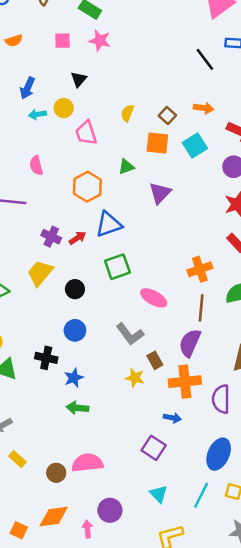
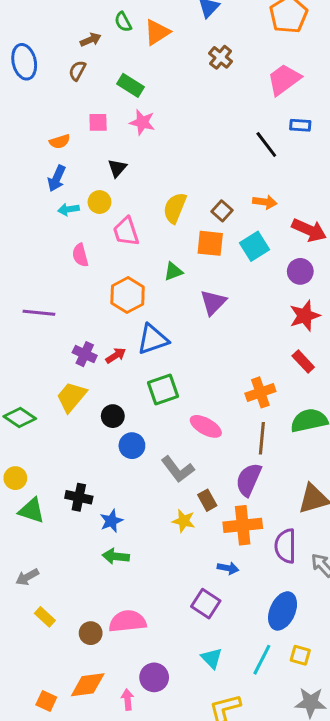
orange semicircle: (14, 41) -> (60, 141), moved
yellow semicircle: (127, 113) -> (175, 208), size x1.5
pink semicircle: (36, 165) -> (80, 255), moved
blue circle: (75, 330) -> (132, 446), moved

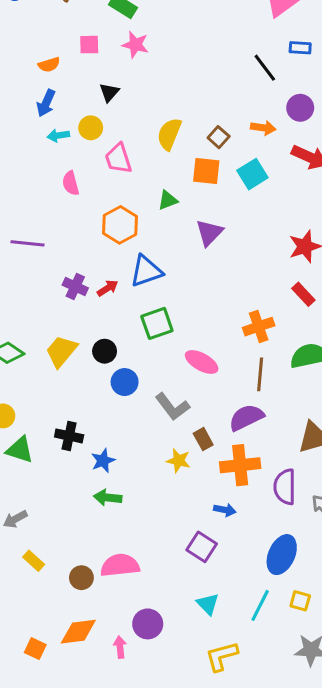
purple circle: (300, 271) -> (300, 108), moved
yellow trapezoid: (71, 397) -> (61, 351), moved
purple semicircle: (249, 480) -> (246, 417), turned 40

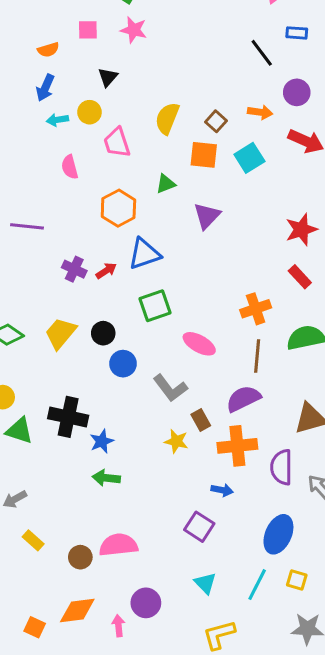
black cross: (69, 436) -> (68, 417), size x1.4

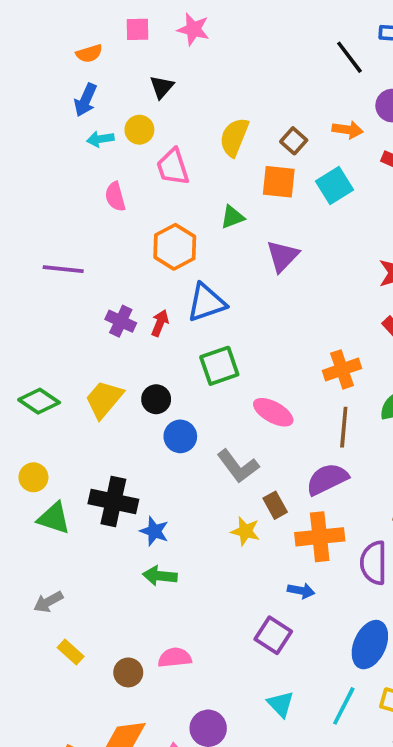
red arrow: (106, 271) -> (160, 323), turned -35
blue star: (102, 441) -> (154, 531), turned -30
pink semicircle: (118, 545) -> (175, 658), size x0.7

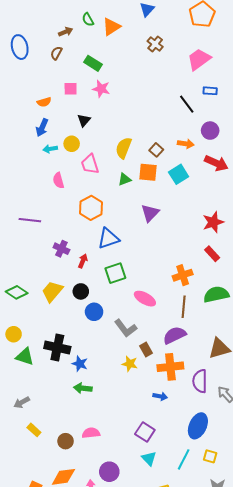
green triangle: (232, 217) -> (125, 179), moved
red arrow: (160, 323) -> (83, 261), moved
purple square: (273, 635) -> (145, 432), moved

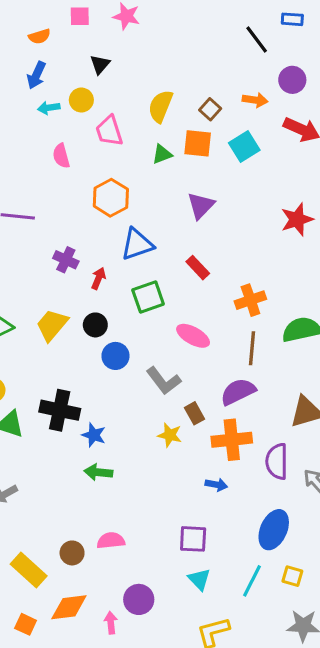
red rectangle: (212, 254) -> (198, 268), moved
yellow rectangle: (34, 430) -> (29, 570), moved, size x1.6
purple square: (145, 432) -> (193, 539), turned -30

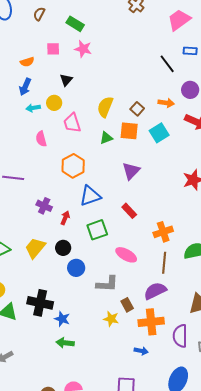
gray L-shape: (164, 381) -> (107, 284), turned -50

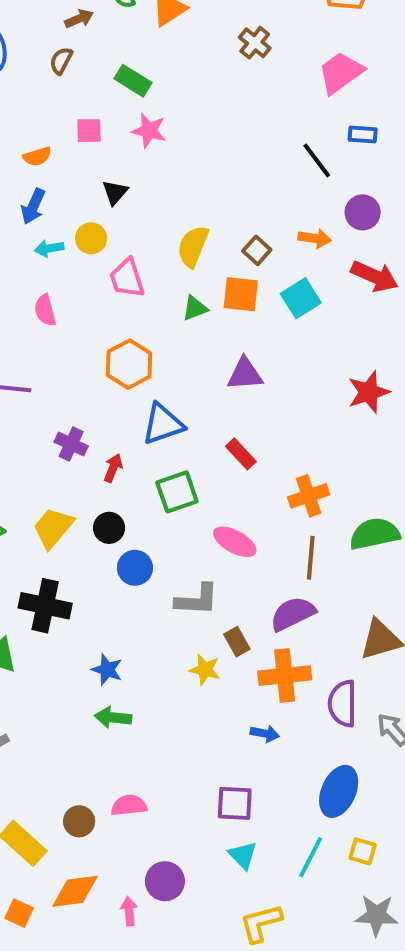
pink semicircle: (41, 139) -> (45, 310), moved
purple triangle: (131, 171) -> (245, 374), turned 42
black cross: (40, 303) -> (45, 606), moved

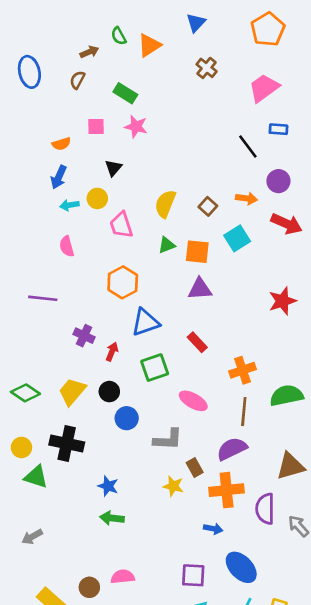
orange square: (241, 294) -> (197, 252), moved
blue ellipse: (339, 791) -> (241, 567), moved, turned -68

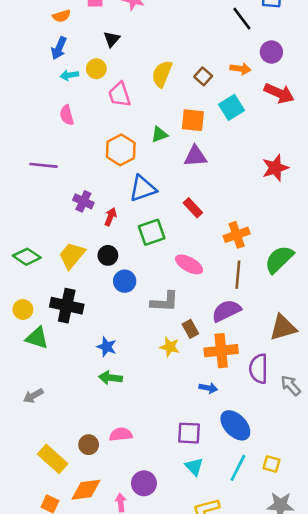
green triangle: (167, 245) -> (159, 134), moved
green semicircle: (286, 396) -> (279, 259), turned -32

